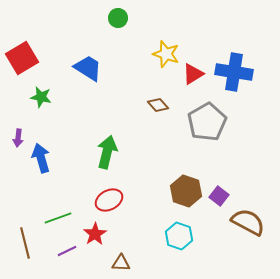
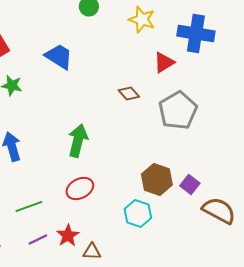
yellow star: (166, 54) -> (142, 20), moved
blue cross: (234, 72) -> (196, 34), moved
red star: (95, 234) -> (68, 236), moved
cyan hexagon: (179, 236) -> (138, 214), moved

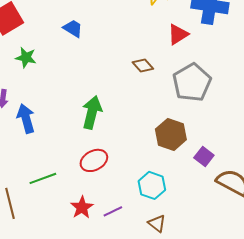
blue trapezoid: (59, 56) -> (73, 28), size x0.7
brown hexagon: (157, 180) -> (171, 134), moved
purple line: (38, 240) -> (113, 211), moved
brown triangle: (92, 252) -> (157, 223), moved, turned 36

